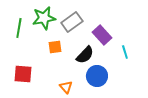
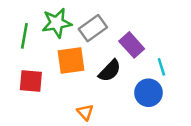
orange square: (55, 47) -> (71, 60), size x1.6
red square: (23, 74) -> (31, 81), moved
blue circle: (97, 76) -> (148, 93), moved

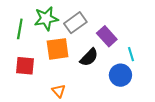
orange triangle: (85, 112) -> (59, 91), moved

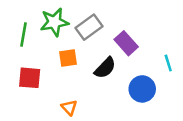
orange square: (58, 49) -> (68, 58), size x0.7
cyan line: (131, 54) -> (168, 63), moved

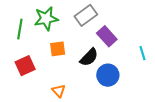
gray rectangle: (89, 27) -> (86, 15), moved
red square: (30, 78) -> (25, 66), turned -30
blue circle: (142, 89) -> (108, 75), moved

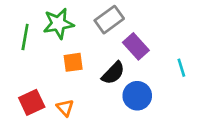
red square: (25, 66) -> (32, 102), moved
orange triangle: (59, 91) -> (65, 108), moved

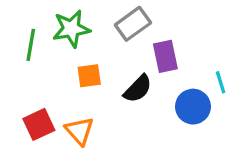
purple rectangle: (136, 46) -> (165, 56), turned 30
blue circle: (137, 96) -> (193, 107), moved
orange triangle: (65, 108) -> (79, 131), size x1.4

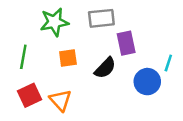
gray rectangle: (133, 24) -> (101, 18), turned 30
green line: (31, 45) -> (23, 57), moved
cyan line: (221, 82) -> (168, 63), turned 35

